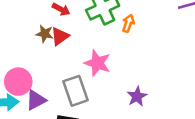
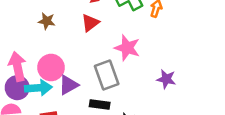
brown star: (45, 34) -> (47, 21), moved
purple star: (137, 96) -> (166, 79), turned -30

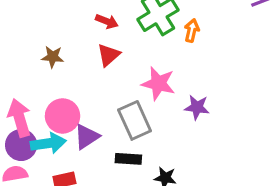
purple star: (166, 79) -> (197, 107), moved

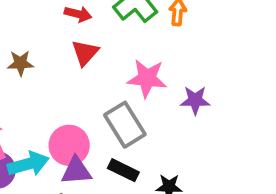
pink circle: (63, 116) -> (69, 145), moved
purple triangle: (87, 137) -> (76, 171), moved, turned 36
black rectangle: (128, 159) -> (123, 170), turned 30

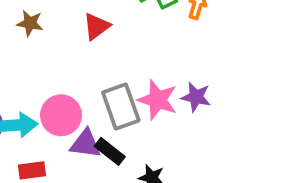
pink star: (147, 78) -> (158, 100), moved
purple triangle: (76, 171) -> (86, 144), moved

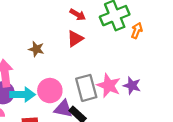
brown star: (30, 23) -> (36, 49), moved

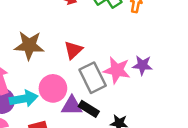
red triangle: (75, 39) -> (73, 50), moved
brown star: (36, 49) -> (29, 45), size x1.6

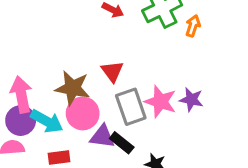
brown star: (29, 45) -> (72, 88), moved
red triangle: (73, 50) -> (112, 71), turned -30
cyan arrow: (24, 99) -> (47, 121), turned 32

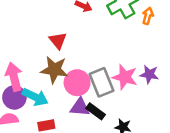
red triangle: (112, 71) -> (58, 41), moved
pink circle: (83, 113) -> (77, 83), moved

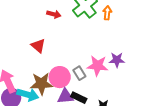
brown star: (54, 70) -> (41, 84), moved
gray rectangle: (101, 82) -> (79, 73), size x0.6

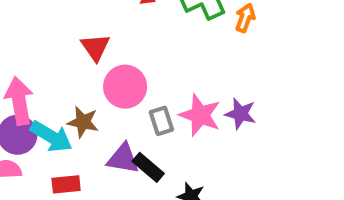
pink circle: (60, 77) -> (125, 87), moved
brown star: (41, 84) -> (83, 122), size x0.7

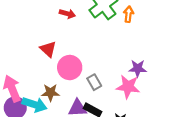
pink star: (200, 115) -> (128, 87), moved

